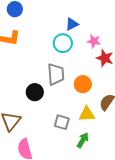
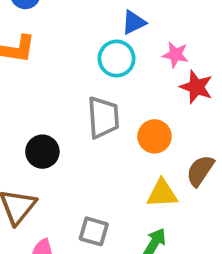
black circle: (35, 92) -> (42, 152), moved
gray square: (62, 122) -> (94, 231), moved

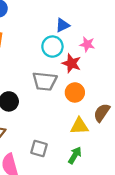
red star: (196, 87) -> (72, 63), moved
gray trapezoid: (103, 117) -> (45, 81), turned 100

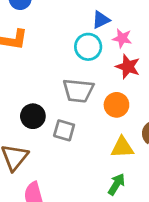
pink star: (87, 44) -> (122, 38), moved
red star: (72, 63) -> (128, 67), moved
gray square: (39, 149) -> (64, 130), moved

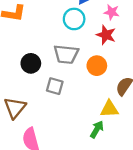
pink star: (122, 38) -> (112, 12), moved
black circle: (33, 116) -> (31, 63), moved
yellow triangle: (122, 147) -> (109, 109), moved

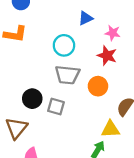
cyan circle: (74, 19) -> (64, 45), moved
black circle: (31, 63) -> (32, 99), moved

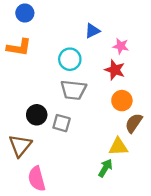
orange circle: (98, 86) -> (122, 101), moved

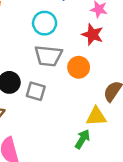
orange circle: (122, 101) -> (79, 67), moved

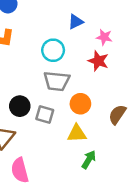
orange circle: (79, 67) -> (80, 104), moved
yellow triangle: (96, 116) -> (77, 133), moved

